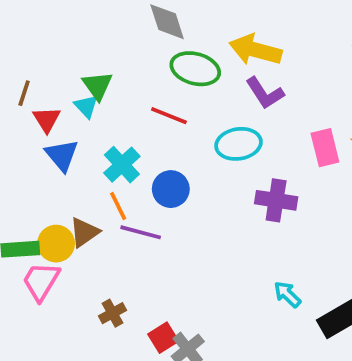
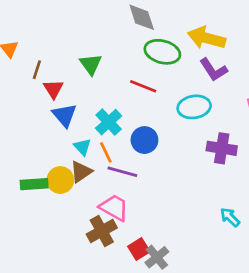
cyan triangle: (86, 106) -> (82, 147), moved
pink trapezoid: (41, 281) -> (114, 208), moved, turned 88
brown cross: (112, 313) -> (102, 231), size x1.5

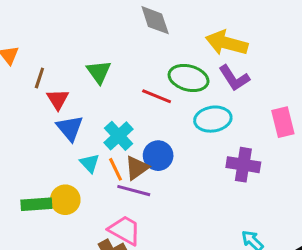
green ellipse: (162, 52) -> (189, 78), moved
brown triangle: (81, 172) -> (137, 168), moved

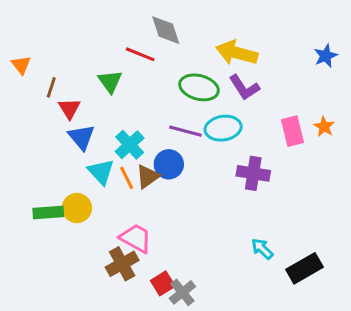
red line: (157, 96) -> (140, 54), moved
cyan triangle: (90, 163) -> (101, 172), size x1.4
purple line: (134, 191) -> (185, 131), moved

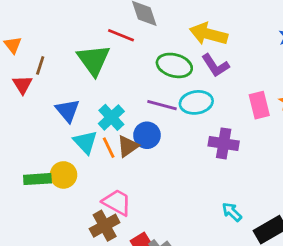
green triangle: (110, 81) -> (94, 60), size x1.5
red triangle: (69, 109) -> (22, 85), moved

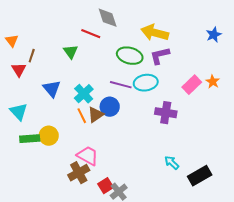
green triangle: (94, 60) -> (71, 52), size x0.6
purple L-shape: (215, 65) -> (160, 56), turned 110
pink rectangle: (259, 105) -> (192, 85), turned 60
cyan triangle: (85, 142) -> (19, 112), moved

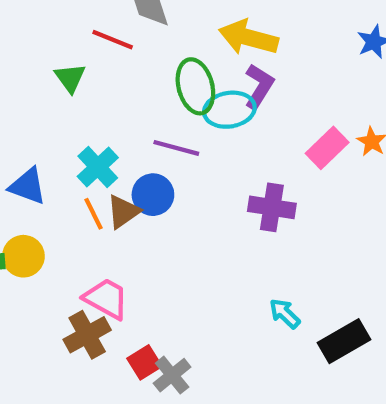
green ellipse: (130, 56) -> (195, 86), turned 60
purple L-shape: (160, 56) -> (259, 86), turned 135
cyan ellipse: (146, 83) -> (229, 110), moved
blue triangle: (52, 89) -> (28, 186), moved, turned -30

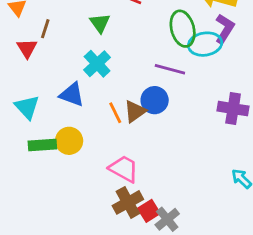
cyan cross: (98, 167) -> (97, 64), moved
brown cross: (87, 335) -> (128, 202), moved

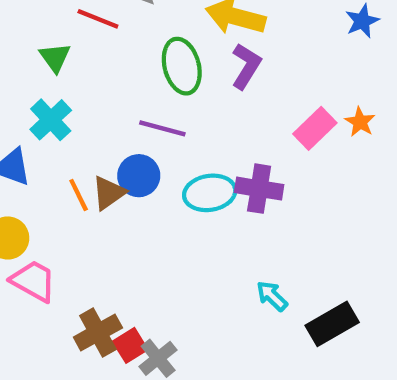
cyan ellipse: (205, 44) -> (210, 193), moved
pink trapezoid: (124, 169) -> (33, 281), moved

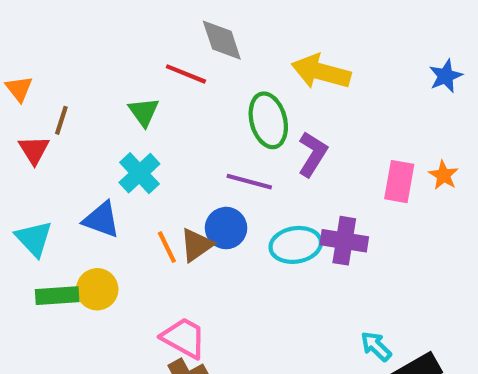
purple L-shape: (246, 66) -> (313, 154), moved
pink rectangle: (315, 128) -> (399, 182), turned -36
pink trapezoid: (33, 281) -> (184, 338), moved
cyan arrow: (272, 296) -> (376, 346), moved

